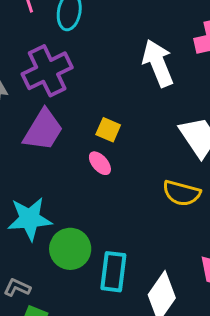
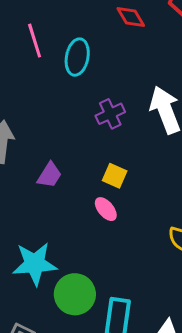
purple cross: (47, 71) -> (110, 114), moved, size x0.6
purple trapezoid: (43, 130) -> (49, 175), size x0.6

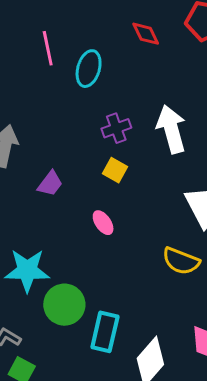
yellow square: (115, 176) -> (115, 170), moved

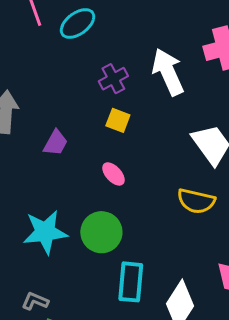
cyan ellipse: (89, 69) -> (78, 23), turned 45
green circle: (64, 305) -> (101, 232), moved

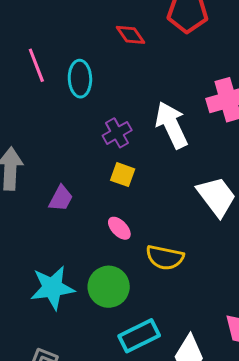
cyan ellipse: (78, 23) -> (80, 79), turned -54
yellow semicircle: (196, 201) -> (165, 257), moved
cyan rectangle: (131, 282) -> (139, 336), turned 60

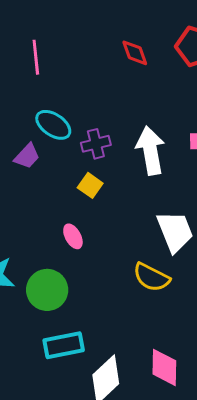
cyan ellipse: (80, 79) -> (53, 125), moved, turned -69
purple trapezoid: (61, 198) -> (27, 156), moved
yellow semicircle: (165, 257) -> (151, 277), moved

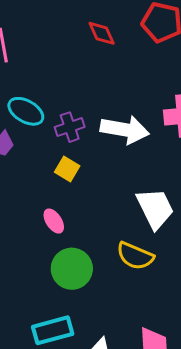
white arrow: (150, 151) -> (125, 130), turned 114
green circle: (47, 290) -> (72, 269), moved

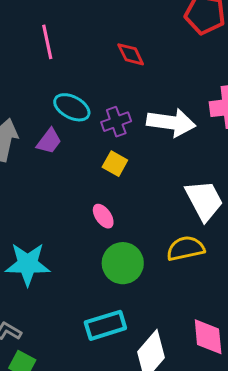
red diamond: (102, 33) -> (131, 54), moved
yellow semicircle: (135, 256) -> (186, 248), turned 147

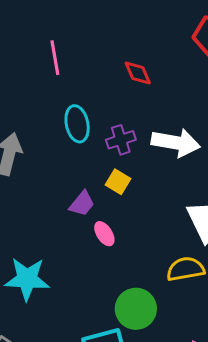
cyan ellipse: (72, 107) -> (77, 124), turned 48
purple trapezoid: (49, 141) -> (82, 204), moved
green circle: (123, 263) -> (136, 309), moved

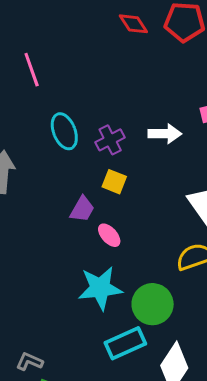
red diamond: (138, 73) -> (133, 24), moved
white arrow: (176, 143) -> (165, 134), size x0.7
cyan star: (27, 279) -> (100, 288), moved

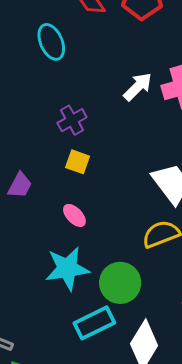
cyan ellipse: (64, 131) -> (51, 42), moved
white arrow: (165, 134) -> (138, 87), moved, turned -44
purple trapezoid: (82, 209) -> (20, 185), moved

